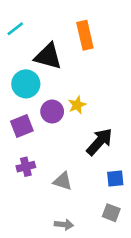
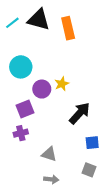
black triangle: (48, 56) -> (39, 20), moved
purple square: (22, 126) -> (25, 109), moved
gray triangle: (63, 181) -> (49, 154), moved

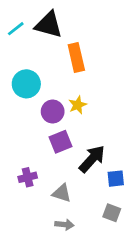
orange rectangle: (68, 28) -> (76, 58), moved
purple square: (25, 109) -> (60, 142), moved
black arrow: (80, 113) -> (92, 159), moved
purple cross: (21, 133) -> (28, 177), moved

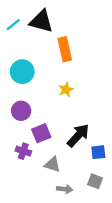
purple circle: (53, 112) -> (21, 111), moved
purple square: (60, 142) -> (41, 133), moved
purple cross: (28, 177) -> (23, 151), turned 32
gray arrow: (64, 225) -> (65, 189), moved

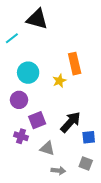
cyan line: (13, 25) -> (12, 38), moved
orange rectangle: (65, 49) -> (75, 64), moved
cyan circle: (22, 72) -> (28, 73), moved

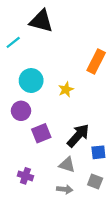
orange rectangle: (75, 64) -> (96, 61), moved, turned 40
purple cross: (21, 136) -> (25, 176), moved
gray triangle: (47, 148) -> (67, 165), moved

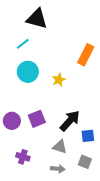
cyan line: (13, 42) -> (23, 44), moved
purple circle: (21, 111) -> (12, 121), moved

